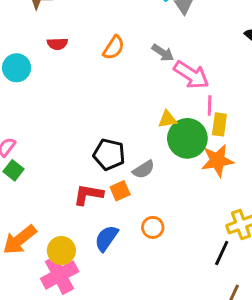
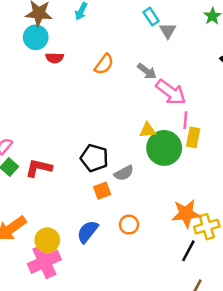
cyan circle: (17, 68) -> (36, 37), moved
orange star: (217, 161) -> (186, 214), moved
red L-shape: (88, 195) -> (39, 168), moved

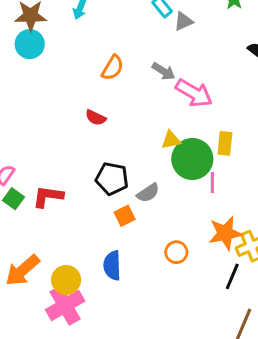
gray triangle: (168, 31) -> (183, 21), turned 42
red semicircle: (55, 58) -> (96, 118), moved, turned 30
pink line: (185, 120) -> (212, 183), moved
orange circle: (129, 225) -> (176, 252), moved
blue semicircle: (88, 232) -> (112, 265), turned -35

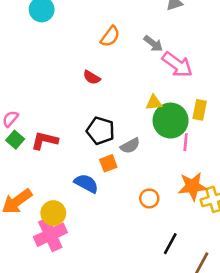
blue semicircle: (112, 265) -> (86, 183), moved, turned 115
black line: (232, 276) -> (170, 244), moved

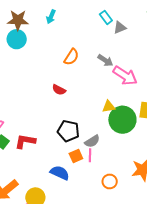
pink line: (186, 142) -> (90, 155), moved

